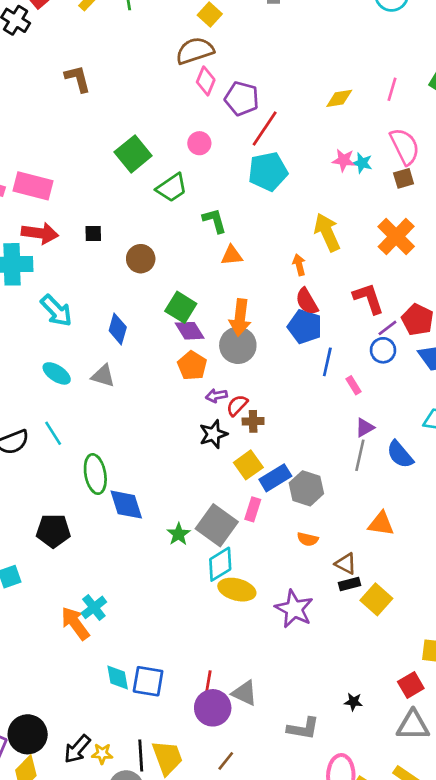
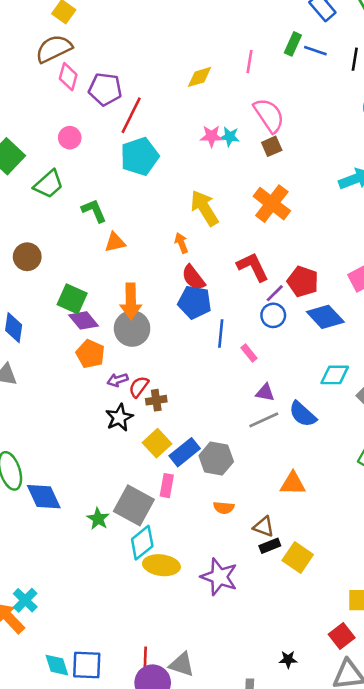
purple triangle: (365, 428) -> (265, 393), turned 48
gray line: (360, 455) -> (264, 420), turned 60

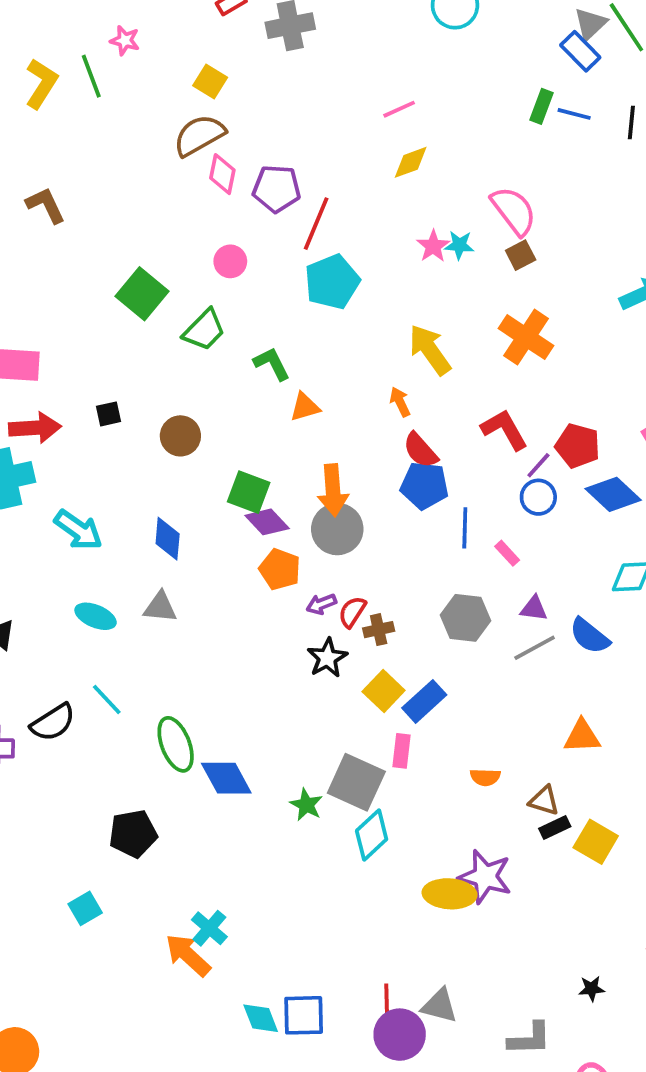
pink line: (250, 62) -> (399, 109), moved, turned 60
pink star: (211, 136) -> (433, 246), turned -30
gray hexagon: (216, 459) -> (466, 618), moved
yellow ellipse: (161, 565) -> (450, 894), moved

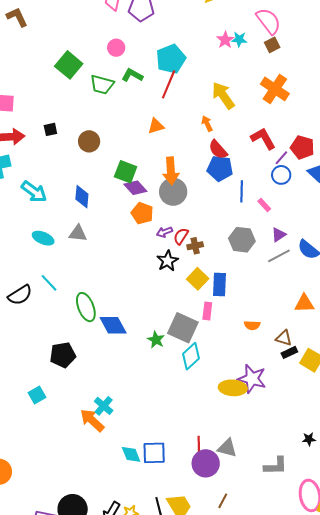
red line: (316, 224) -> (169, 84), moved
green trapezoid: (204, 330) -> (102, 85), turned 60
green L-shape: (272, 364) -> (132, 75), moved, turned -35
purple triangle: (534, 608) -> (279, 235), turned -42
blue rectangle: (424, 701) -> (220, 284), turned -45

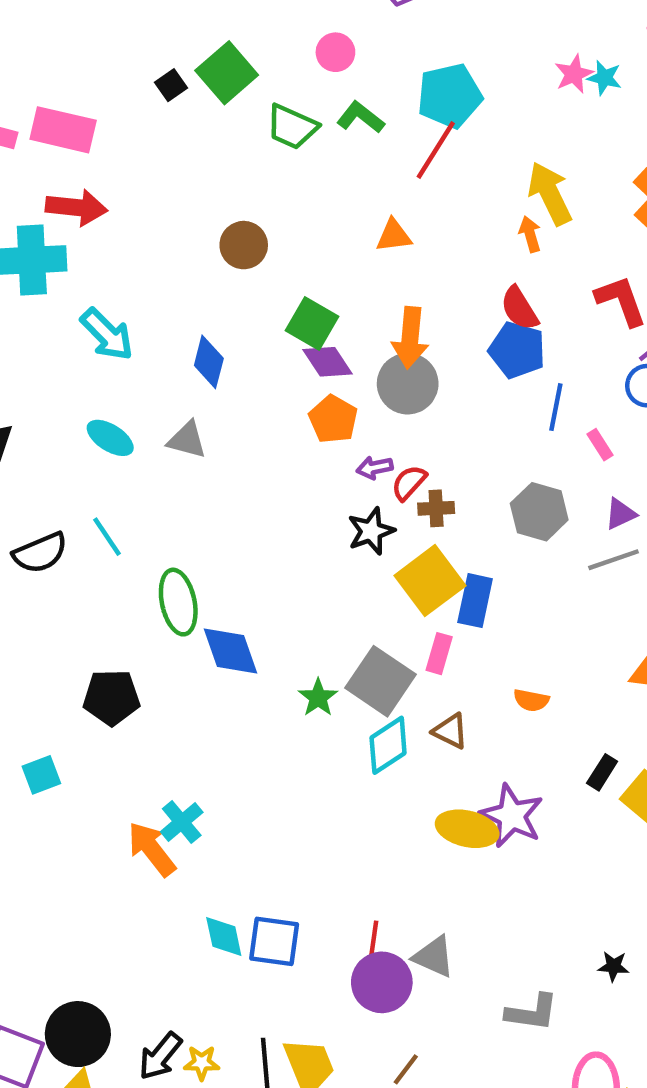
orange arrow: (207, 124) -> (530, 234), moved
black square: (50, 129) -> (171, 85), moved, turned -32
yellow square: (198, 279) -> (430, 581), size x1.4
brown triangle: (284, 338) -> (450, 731), moved
black rectangle: (289, 352) -> (602, 772), turned -42

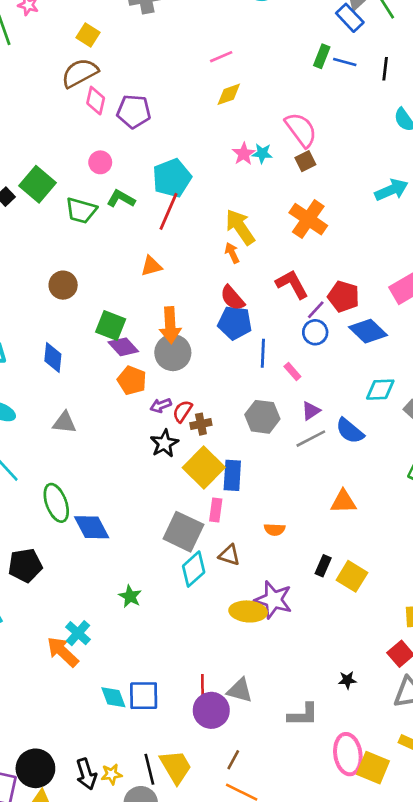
gray triangle: (187, 440) -> (64, 423), moved
green star: (318, 698) -> (130, 596), moved
black arrow: (160, 1056) -> (86, 774), turned -48

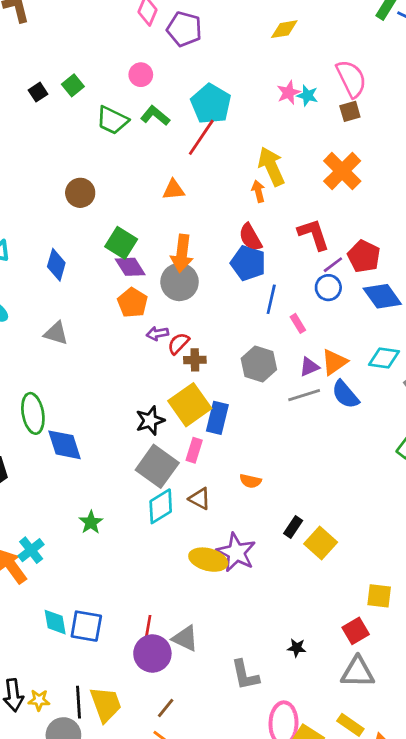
cyan pentagon: (172, 178) -> (211, 104), turned -30
green square: (37, 184) -> (73, 85), size x0.6
black star: (164, 443) -> (150, 421), moved
orange triangle: (343, 502) -> (334, 362), moved, turned -44
gray L-shape: (303, 715) -> (245, 675), turned 68

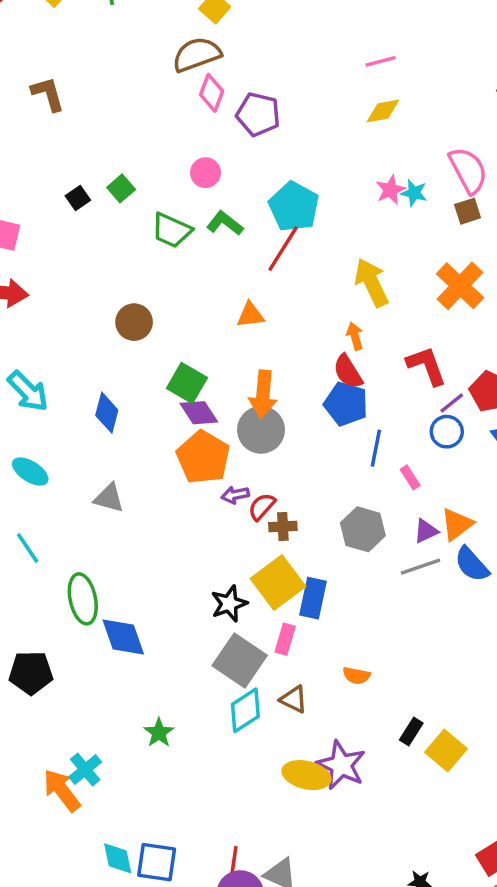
orange arrow: (258, 191) -> (355, 336), moved
orange pentagon: (133, 303) -> (203, 457), size x1.4

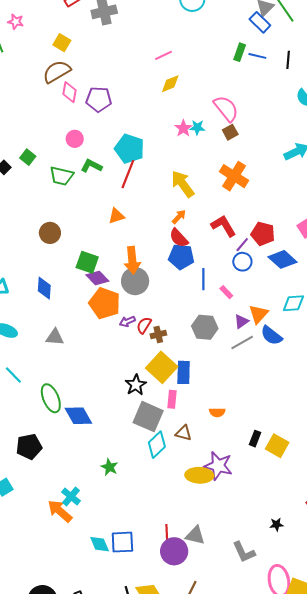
orange arrow: (355, 336) -> (179, 217), turned 70

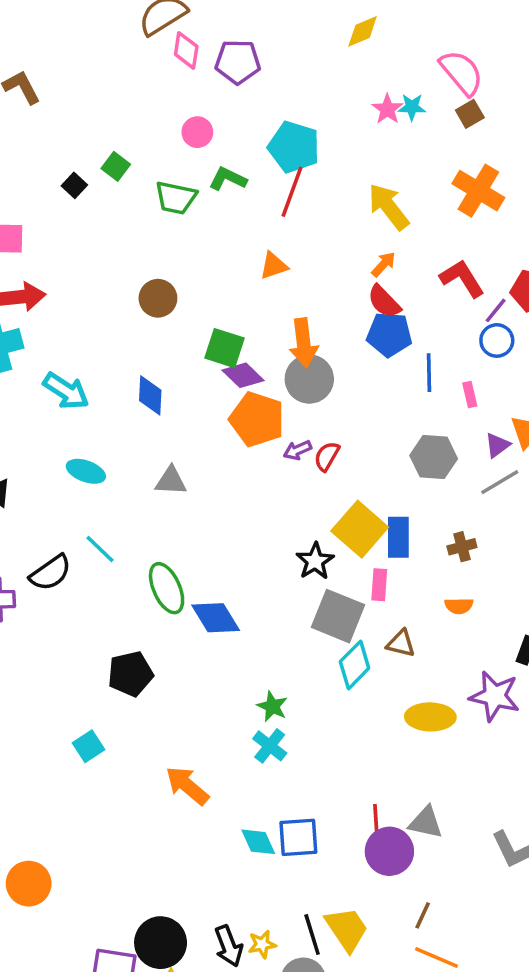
pink rectangle: (226, 292) -> (470, 394), turned 32
brown cross: (158, 334) -> (462, 547), moved
purple star: (218, 466) -> (495, 696), moved
cyan cross: (71, 496) -> (270, 746), moved

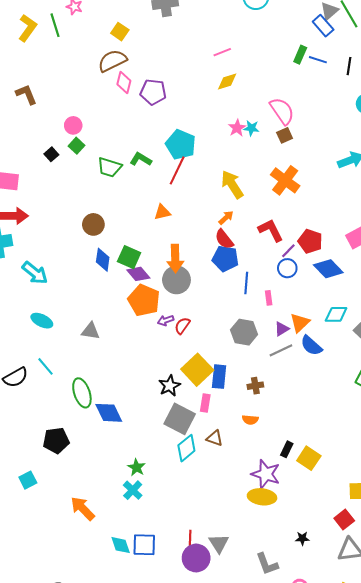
pink circle: (197, 132) -> (73, 125), moved
blue diamond: (150, 395) -> (103, 260), moved
yellow ellipse: (430, 717) -> (262, 497), moved
gray triangle: (426, 822) -> (219, 543), turned 40

